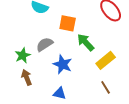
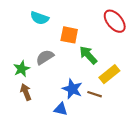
blue star: (63, 64) -> (72, 89), moved
brown line: (106, 87) -> (95, 94), moved, turned -40

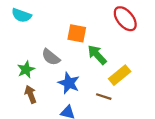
cyan semicircle: (40, 18) -> (21, 15), moved
gray semicircle: (45, 57) -> (51, 57), turned -108
blue star: (72, 89) -> (69, 83), moved

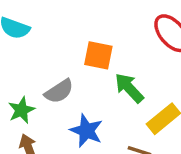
gray semicircle: (51, 57) -> (59, 91), turned -72

